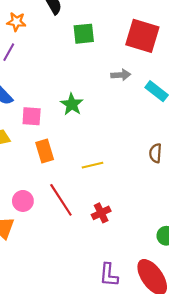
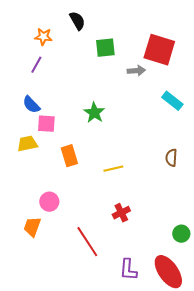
gray arrow: (121, 75) -> (136, 71), moved
pink square: (32, 116) -> (46, 124), moved
red line: (61, 200) -> (87, 242), moved

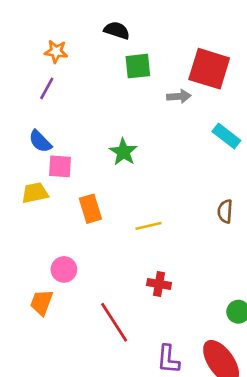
black semicircle: (77, 21) -> (117, 30), moved, turned -42
red cross: (121, 213) -> (159, 284), turned 36

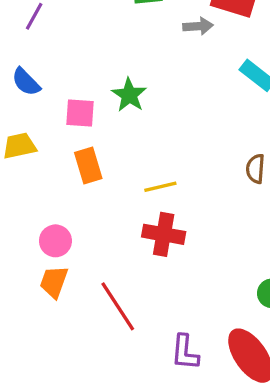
pink square: (60, 166) -> (80, 113), moved
red cross: (159, 284) -> (164, 234), moved, size x1.4
orange trapezoid: (41, 302) -> (54, 282), moved

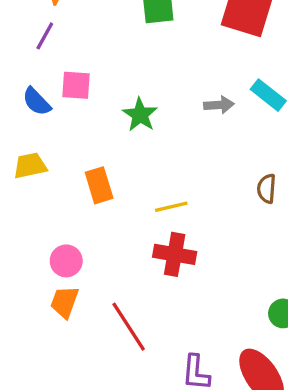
gray arrow: (198, 26) -> (219, 105), moved
pink square: (80, 113) -> (76, 85), moved

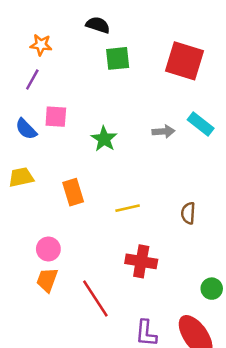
brown semicircle: (267, 189) -> (188, 213), moved
red cross: (175, 254) -> (141, 261), moved

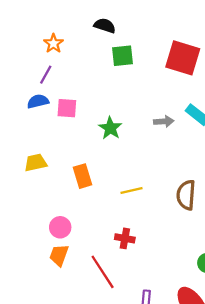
orange star: (41, 45) -> (53, 43), turned 30
blue semicircle: (26, 129) -> (38, 101), moved, turned 120
brown semicircle: (188, 213) -> (186, 195), size x1.5
red cross: (141, 261) -> (125, 238), moved, size x0.7

